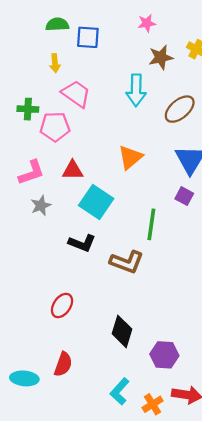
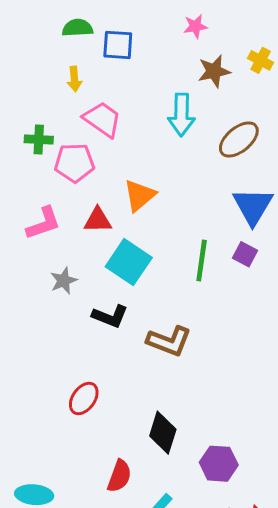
orange triangle: (130, 157) -> (140, 195), moved
gray star: (41, 206) -> (64, 281), moved
green line: (151, 224) -> (202, 260), moved
red semicircle: (63, 364) -> (119, 476), moved

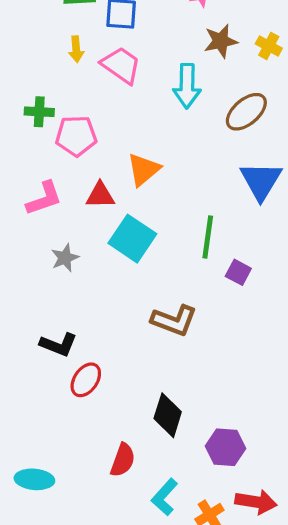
yellow cross: (261, 60) -> (269, 46), moved
pink trapezoid: (102, 119) -> (121, 65), moved
purple square: (245, 254) -> (238, 272), moved
black L-shape: (110, 316) -> (59, 345), moved

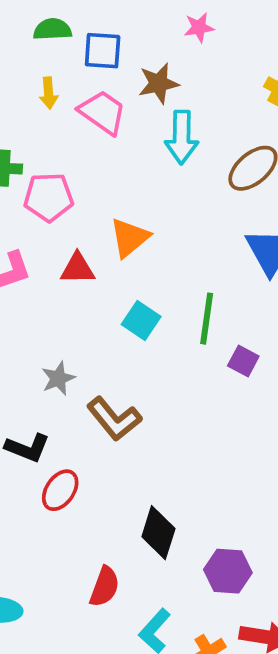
brown star: (221, 41) -> (158, 83), moved
cyan square: (132, 239) -> (141, 321), moved, size x0.7
gray star: (65, 258) -> (58, 378), moved
brown L-shape: (174, 320) -> (114, 419), moved, turned 30

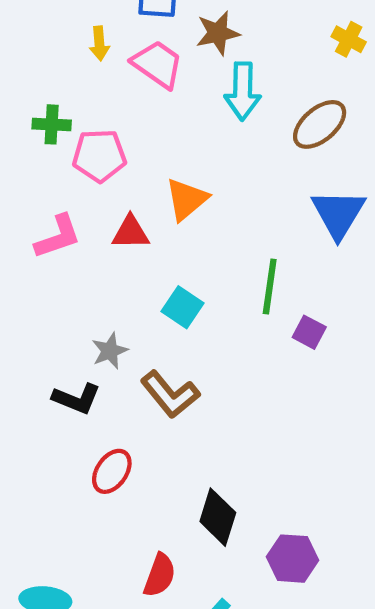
cyan square: (141, 321) -> (182, 307), moved
black L-shape: (27, 448) -> (77, 399), moved

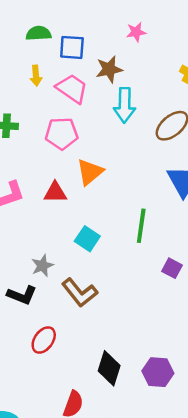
pink pentagon: (99, 156) -> (62, 133), moved
purple square: (309, 332) -> (172, 268), moved
purple hexagon: (293, 559) -> (158, 372), moved

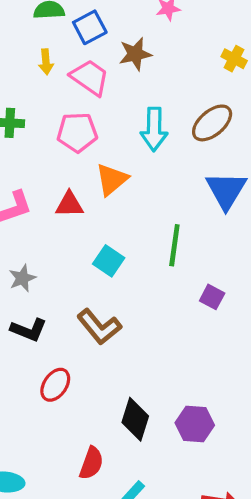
blue square: (72, 47) -> (90, 27), turned -32
cyan arrow: (125, 105) -> (154, 129), moved
gray star: (42, 266) -> (22, 278), moved

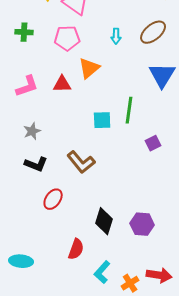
cyan arrow: (154, 129) -> (116, 36), size x0.6
cyan square: (109, 261) -> (102, 120), moved, turned -36
purple square: (212, 297) -> (153, 143), turned 35

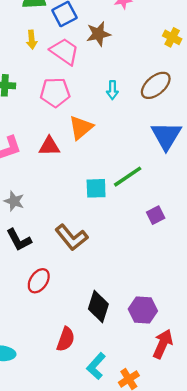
green line: (129, 110) -> (128, 177), turned 48
gray star: (32, 131) -> (14, 201), turned -30
black L-shape: (36, 164) -> (19, 240), turned 40
red arrow: (159, 275) -> (163, 344), moved, turned -75

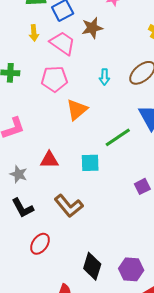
red triangle: (49, 146) -> (49, 160), moved
green line: (128, 177) -> (118, 137), moved

